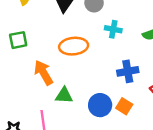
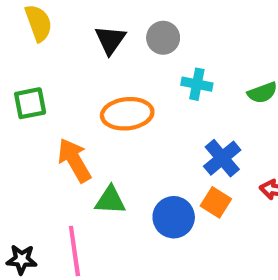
blue cross: (128, 71) -> (222, 158), turned -30
orange square: (124, 106) -> (216, 202), moved

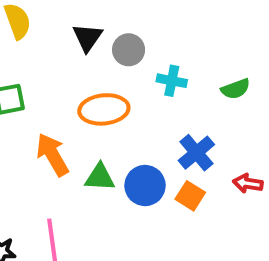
gray circle: (163, 38) -> (129, 50), moved
green triangle: (110, 200) -> (100, 177), moved
blue circle: (174, 217) -> (145, 186), moved

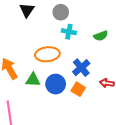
gray circle: (129, 50) -> (61, 12), moved
orange ellipse: (104, 109) -> (47, 54), moved

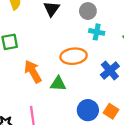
blue circle: (56, 84) -> (88, 110), moved
orange square: (78, 89) -> (111, 111), moved

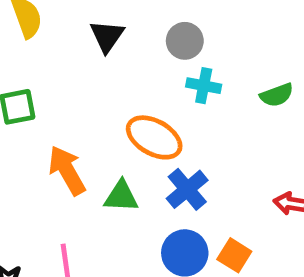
orange ellipse: (74, 56) -> (154, 137), turned 35
blue cross: (110, 70) -> (187, 189), moved

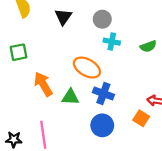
blue cross: (187, 189) -> (103, 94), turned -30
orange square: (234, 255) -> (141, 118), moved

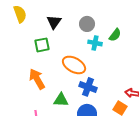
green semicircle: (148, 46) -> (115, 35), moved, turned -32
green square: (18, 52) -> (42, 45), moved
green triangle: (70, 97) -> (61, 100), moved

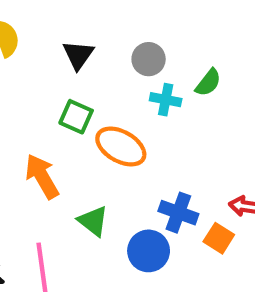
green square: (42, 45) -> (76, 117), moved, turned 35
blue cross: (88, 87) -> (178, 213), moved
green triangle: (61, 100) -> (93, 221), turned 35

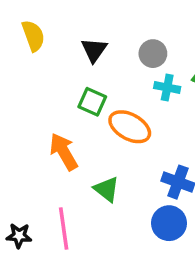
blue circle: (149, 251) -> (169, 223), moved

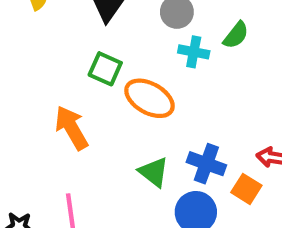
green triangle: (106, 189) -> (154, 172), moved

